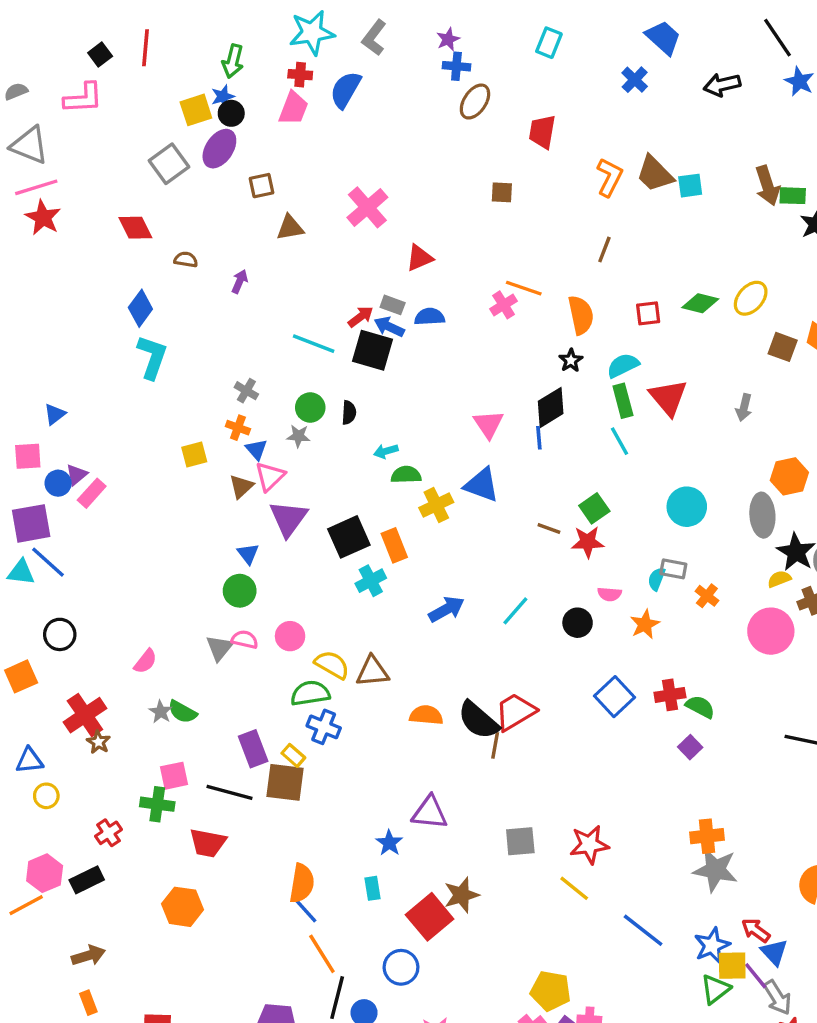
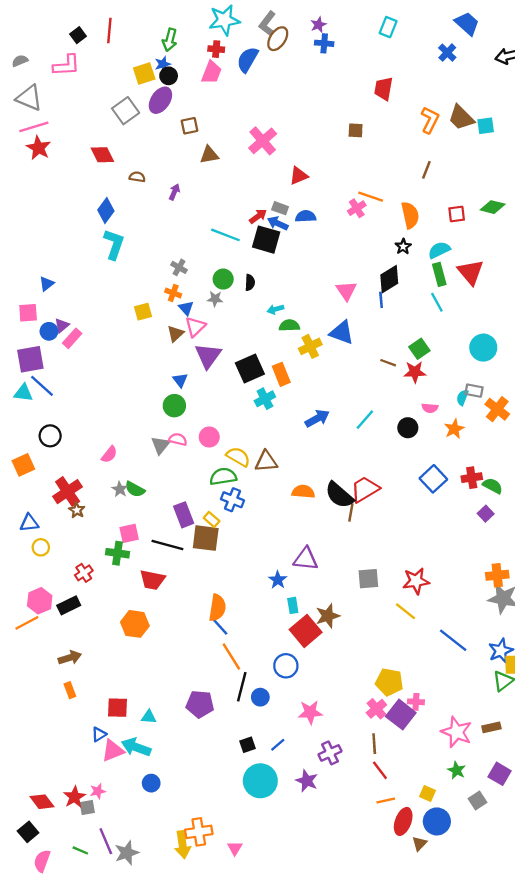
brown ellipse: (475, 102) -> (278, 39), moved
orange cross: (707, 596) -> (497, 409), size x1.5
cyan rectangle: (372, 888) -> (293, 605), moved

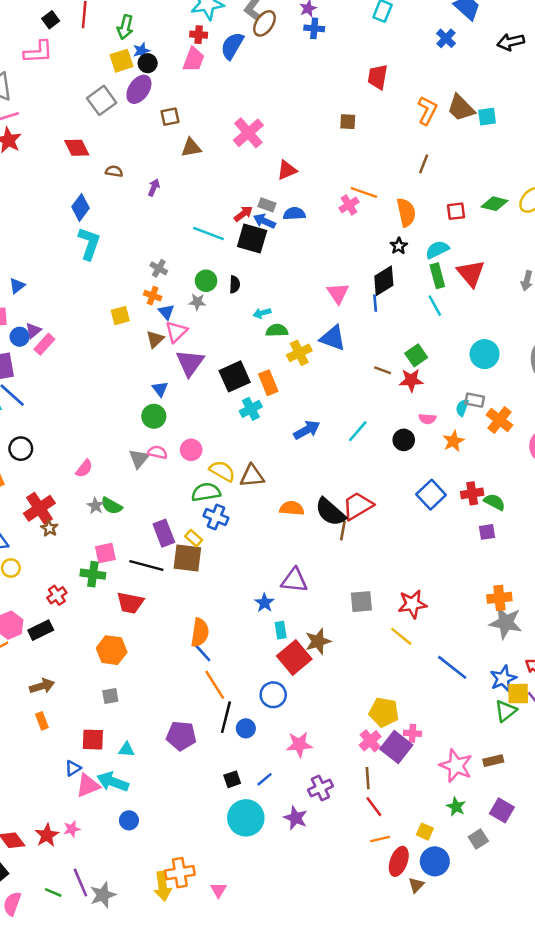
green arrow: (170, 40) -> (125, 27), moved
purple square: (486, 514) -> (487, 532), turned 35
gray square: (87, 807) -> (110, 696), moved

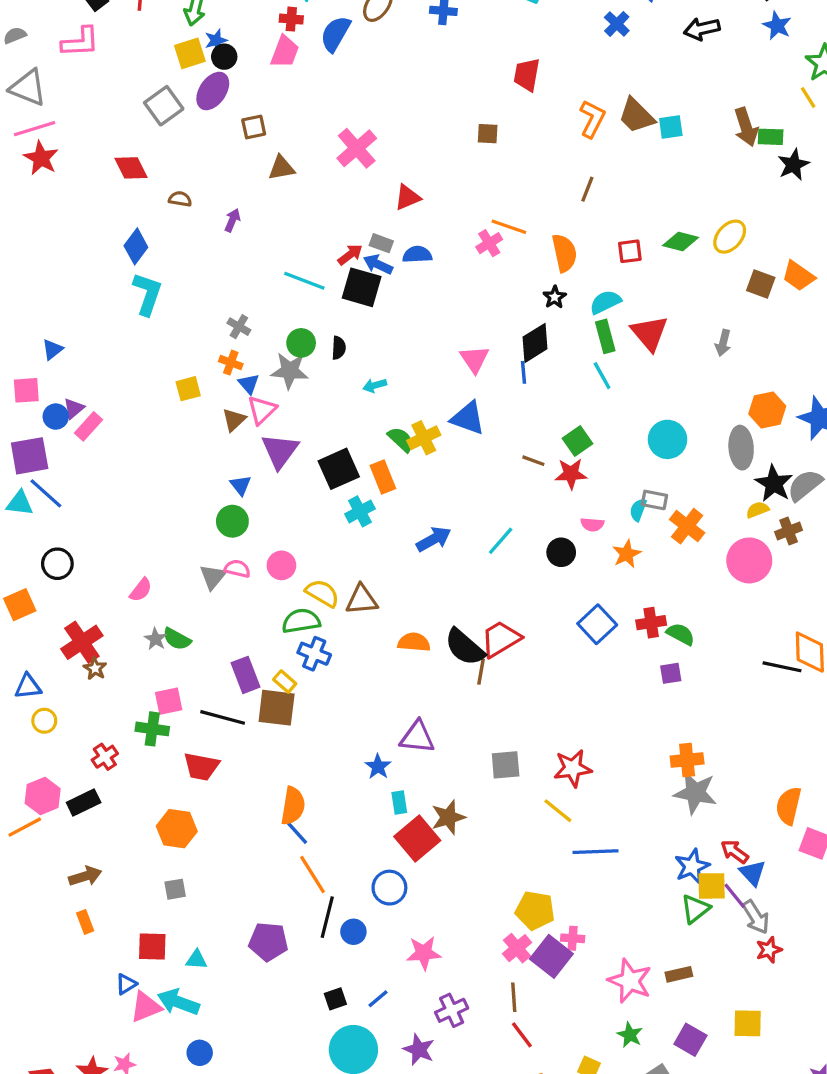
gray star: (197, 302) -> (290, 371), size x1.6
green semicircle: (277, 330) -> (401, 439), moved, turned 45
blue line: (452, 667) -> (596, 852), moved, turned -40

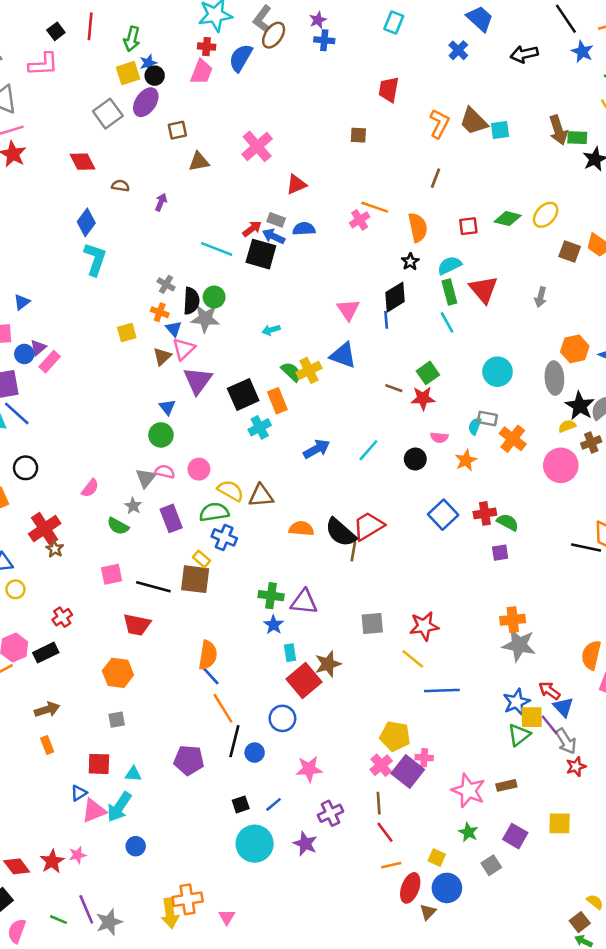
black semicircle: (339, 348) -> (191, 301), moved, size x1.5
gray star: (156, 639) -> (133, 506), moved
purple rectangle: (245, 675) -> (171, 518), moved
green cross: (152, 729) -> (271, 596), moved
cyan arrow: (178, 1002) -> (119, 807), turned -76

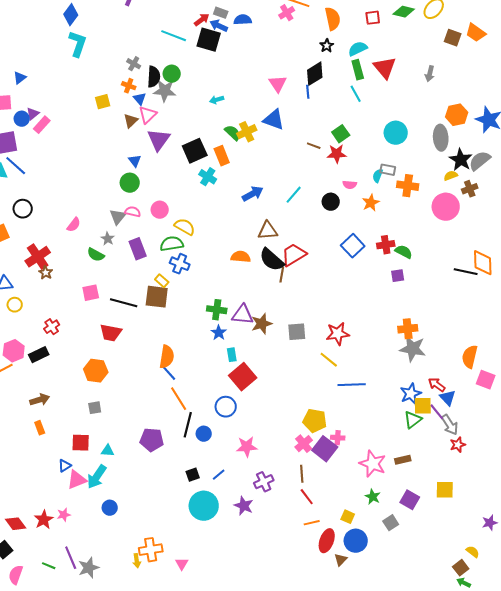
cyan cross: (260, 427) -> (208, 177), turned -30
orange cross: (513, 439) -> (408, 186), turned -30
brown triangle: (261, 496) -> (268, 231), moved
brown star: (328, 664) -> (262, 324), moved
yellow arrow: (170, 913) -> (137, 561), size x0.6

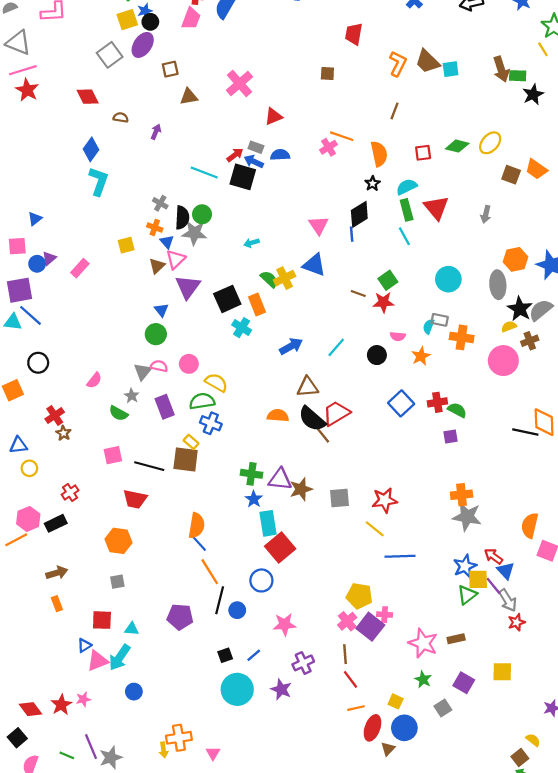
pink rectangle: (42, 125) -> (80, 268), moved
red cross: (38, 257) -> (55, 416), size x0.7
brown line: (282, 275) -> (323, 435), turned -49
cyan rectangle: (232, 355) -> (268, 523), size x1.6

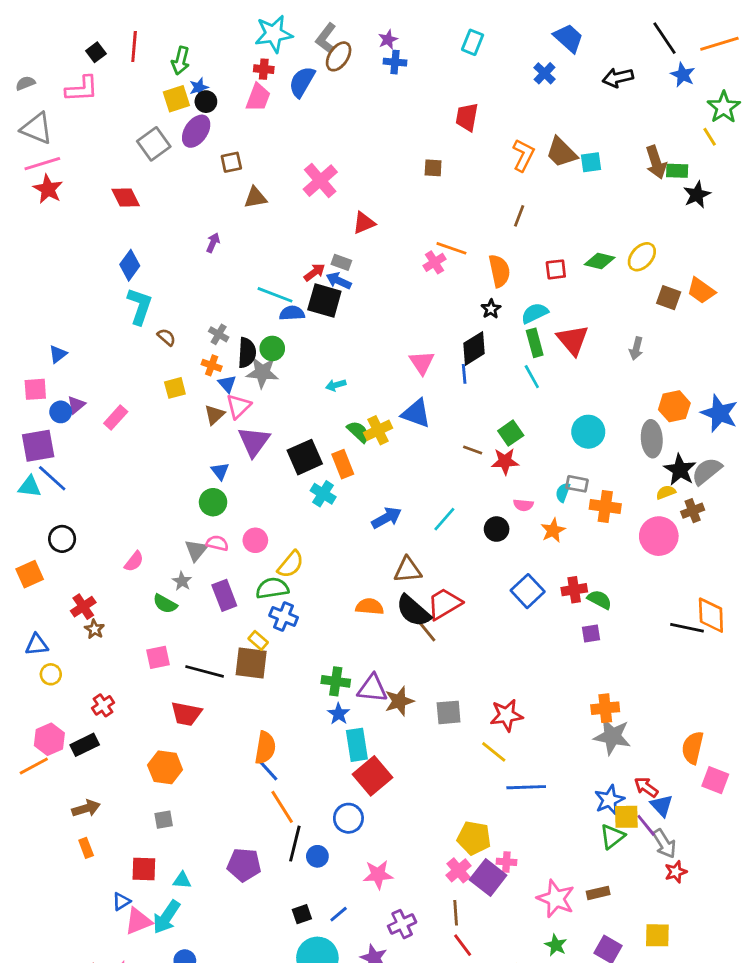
brown semicircle: (121, 118) -> (166, 337), moved, turned 32
blue semicircle: (280, 155) -> (292, 313), moved
yellow semicircle: (216, 383) -> (291, 564), turned 100

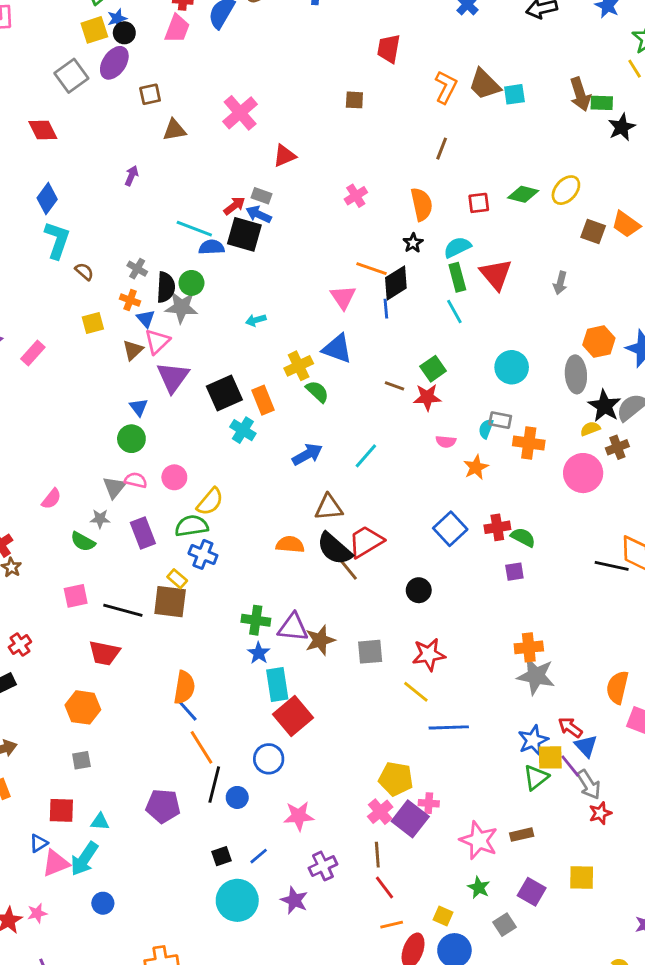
orange line: (451, 248) -> (372, 269), moved
green semicircle: (358, 432) -> (317, 392), moved
black circle: (497, 529) -> (419, 590), moved
gray star: (182, 581) -> (100, 519), turned -30

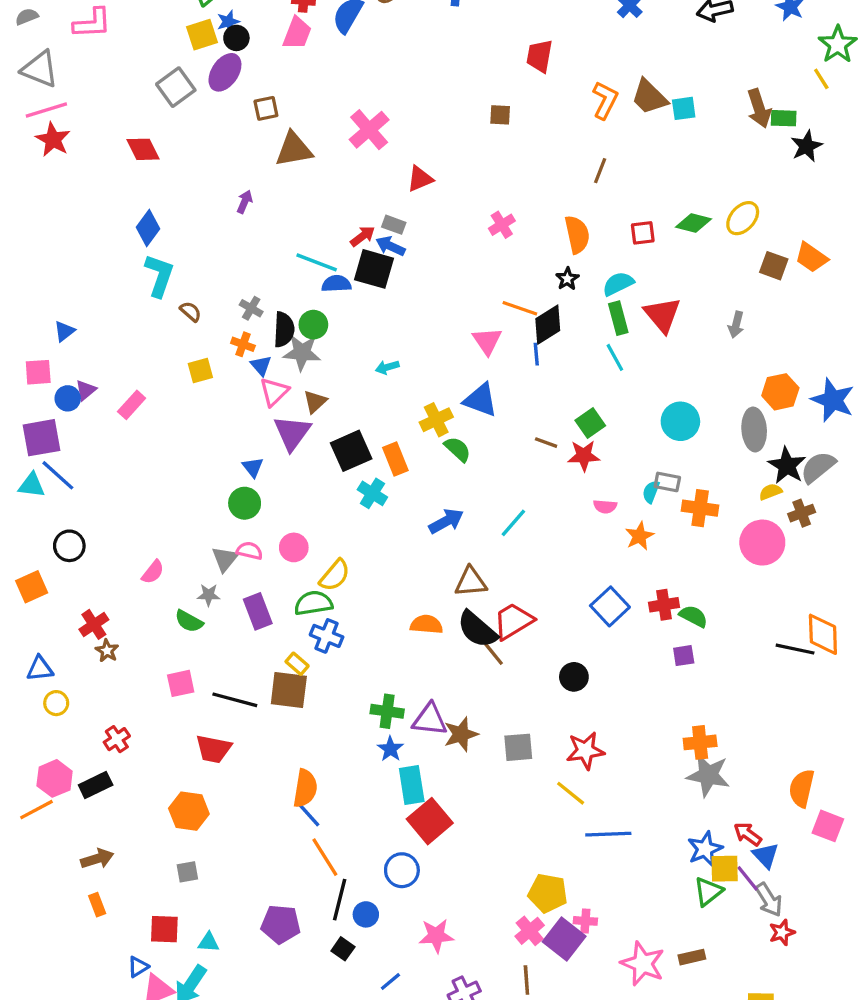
brown triangle: (174, 130) -> (294, 149), size x1.4
brown triangle: (133, 350) -> (315, 402), moved
black square: (221, 856) -> (343, 949), moved, turned -36

